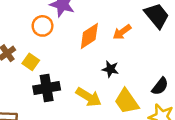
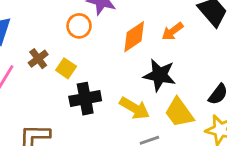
black star: (110, 69) -> (160, 75), size x1.6

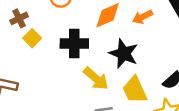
yellow square: (66, 68) -> (32, 38), moved
black cross: (85, 99) -> (74, 43), moved

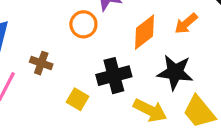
brown cross: (19, 18) -> (41, 63), turned -30
yellow square: (32, 38) -> (78, 99), moved

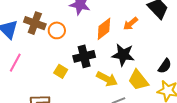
orange circle: (83, 24) -> (57, 30), moved
brown cross: (41, 63) -> (35, 23), moved, size x1.5

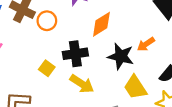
orange arrow: (131, 24) -> (146, 44), moved
yellow arrow: (107, 79) -> (82, 84), moved

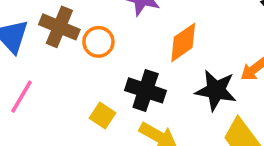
black cross: (75, 54) -> (146, 90), turned 30

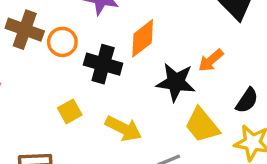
black cross: (146, 90) -> (103, 64), moved
yellow square: (102, 116) -> (70, 111), turned 30

